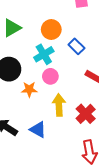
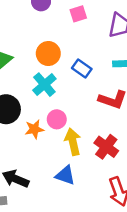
pink circle: (50, 76) -> (57, 119), moved
blue triangle: (38, 130) -> (65, 175), moved

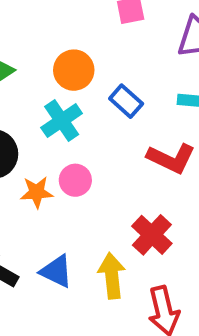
yellow arrow: (73, 142) -> (112, 276), moved
blue triangle: (65, 175) -> (56, 271), moved

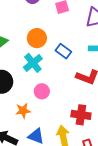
orange star: (37, 192) -> (23, 111), moved
red cross: (152, 235) -> (81, 115), turned -30

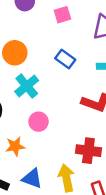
orange circle: (37, 38) -> (15, 53), moved
blue rectangle: (63, 51) -> (65, 59), moved

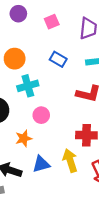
cyan cross: (27, 86) -> (28, 86), turned 30
blue triangle: (32, 178) -> (41, 164), turned -30

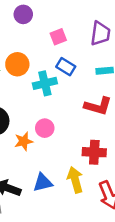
pink square: (52, 22) -> (58, 37), moved
cyan cross: (28, 86) -> (45, 83), moved
orange star: (24, 138) -> (24, 141), moved

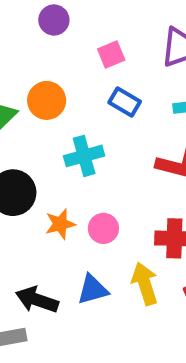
cyan cross: (45, 83) -> (84, 156), moved
pink circle: (45, 128) -> (103, 228), moved

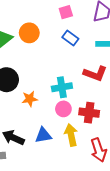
cyan cross: (84, 156) -> (62, 87), moved
pink circle: (103, 228) -> (63, 109), moved

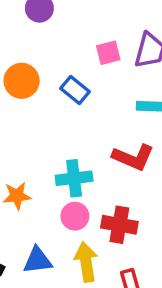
pink square: (66, 12) -> (108, 53), moved
blue rectangle: (70, 38) -> (75, 90), moved

